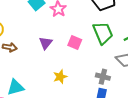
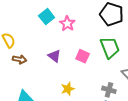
purple triangle: (46, 43) -> (54, 56), turned -32

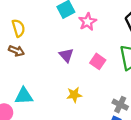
brown arrow: (20, 59) -> (16, 51), moved

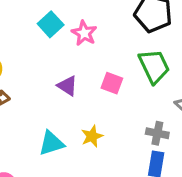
cyan triangle: (24, 96) -> (51, 143), moved

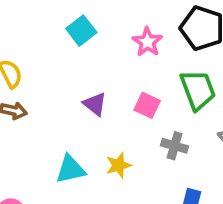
pink star: (84, 33) -> (147, 42), moved
gray cross: (157, 133) -> (175, 146), moved

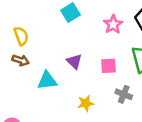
pink square: (147, 105) -> (108, 66), turned -35
cyan triangle: (70, 169) -> (47, 80), moved

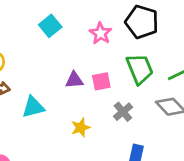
purple triangle: (74, 61) -> (74, 80), moved, turned -42
gray cross: (124, 94) -> (123, 112), turned 35

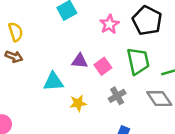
pink square: (101, 81) -> (103, 66), turned -35
cyan triangle: (33, 107) -> (53, 82), moved

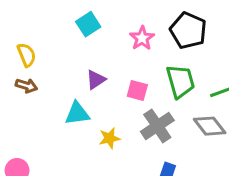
purple triangle: (80, 61) -> (96, 80), moved, turned -35
pink square: (103, 66) -> (137, 90), turned -35
gray cross: (117, 96) -> (157, 126), size x1.5

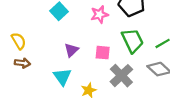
pink star: (142, 38) -> (99, 14), turned 30
cyan triangle: (77, 113) -> (62, 77), turned -48

